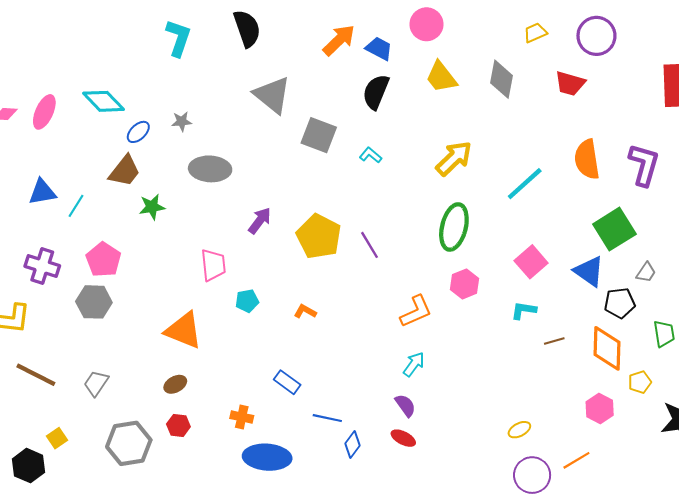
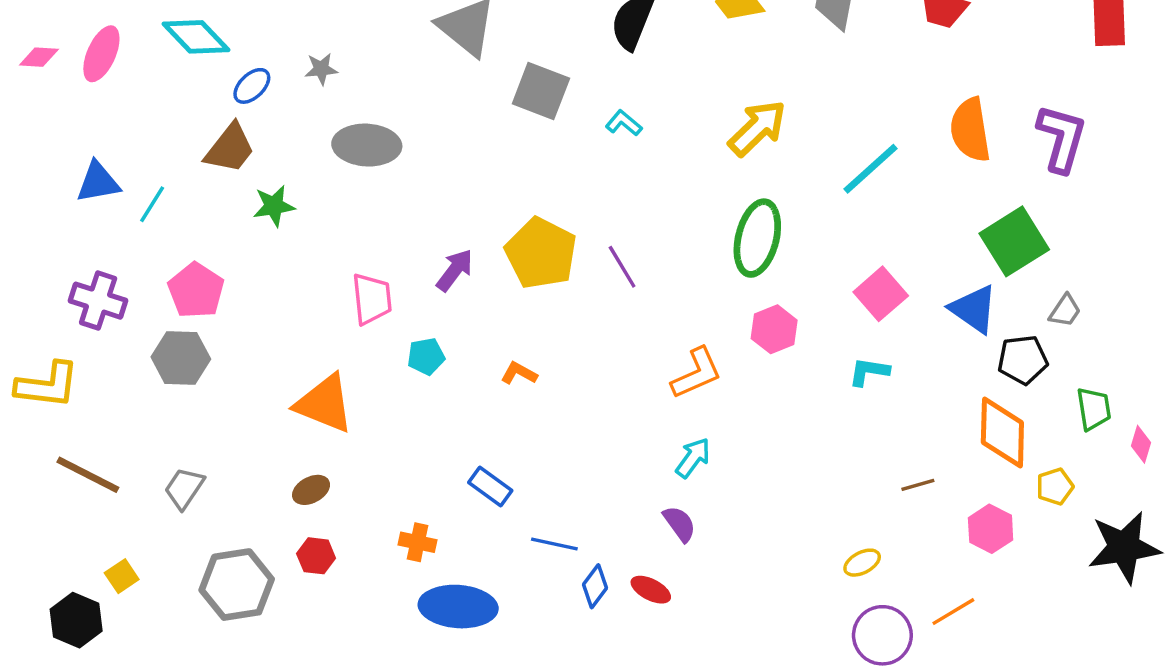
purple arrow: (260, 221) -> (455, 270), moved
brown line: (554, 341) -> (918, 485), moved
red ellipse: (403, 438) -> (651, 590), moved

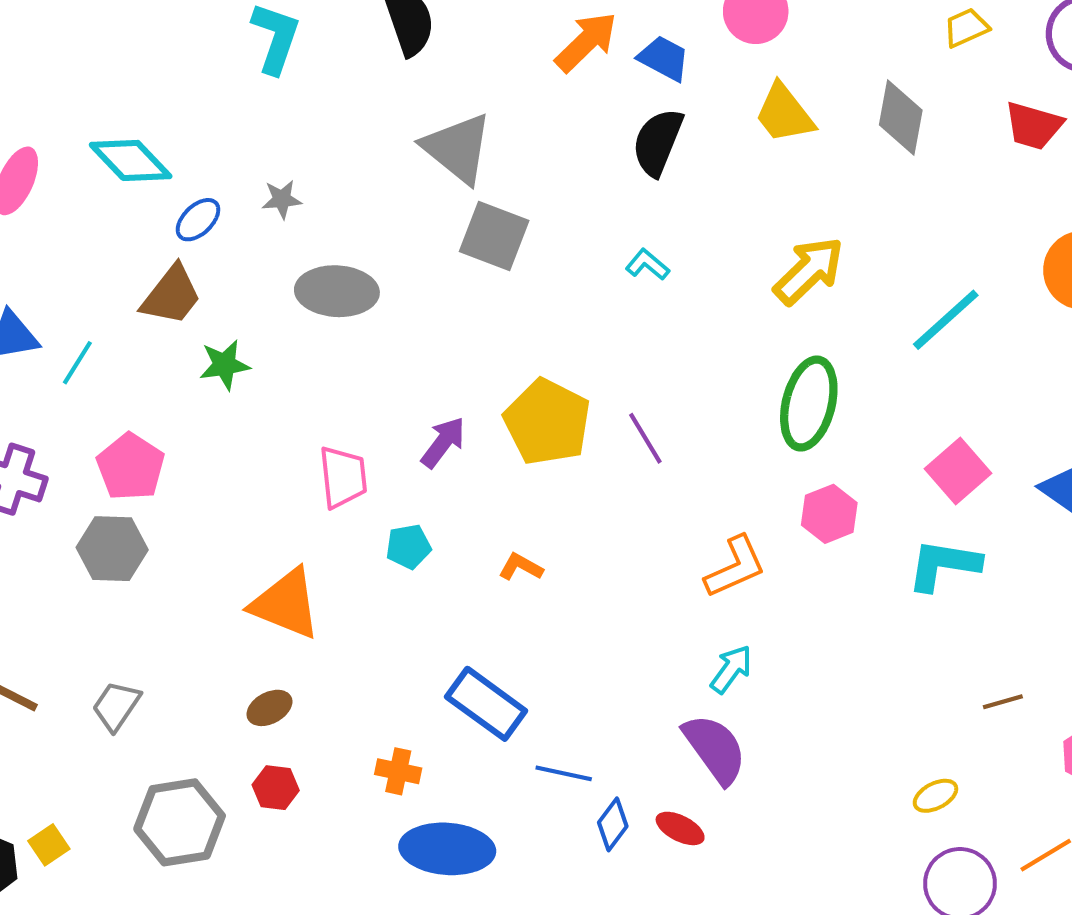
gray square: (541, 91) -> (494, 236), moved
cyan L-shape: (869, 372) -> (944, 565), size x1.5
blue rectangle: (490, 487) -> (486, 704), size x1.5
purple semicircle: (680, 524) -> (715, 749), size x1.6
yellow square: (122, 576) -> (49, 845), moved

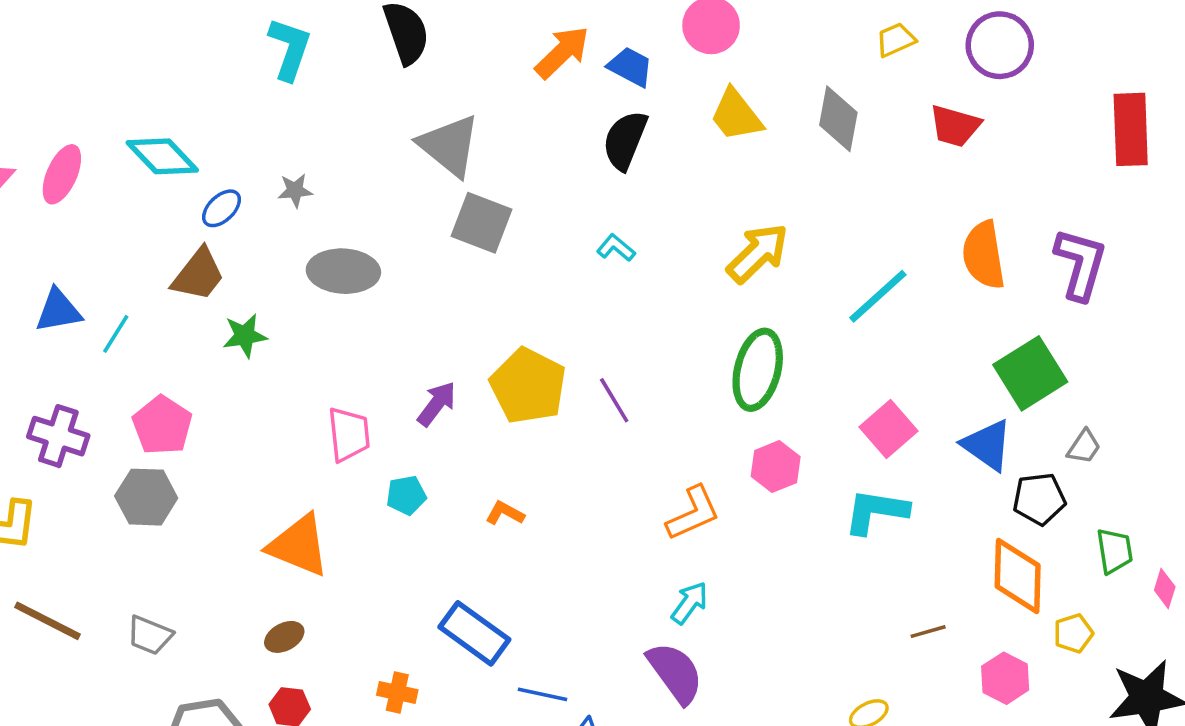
gray trapezoid: (116, 706) -> (150, 635), turned -102

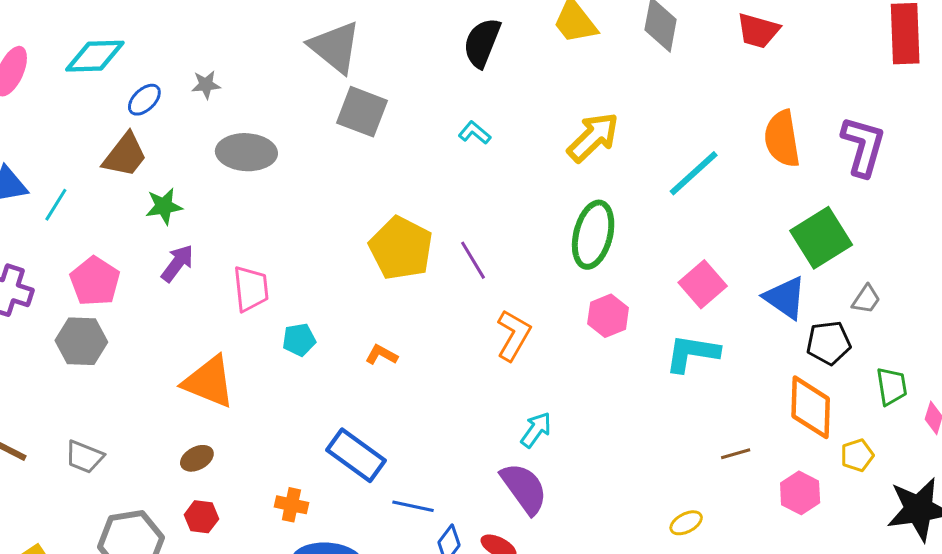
cyan diamond: (162, 156) -> (95, 56), turned -48
purple arrow: (437, 404) -> (177, 263), moved
orange L-shape: (693, 513) -> (514, 335), moved, turned -36

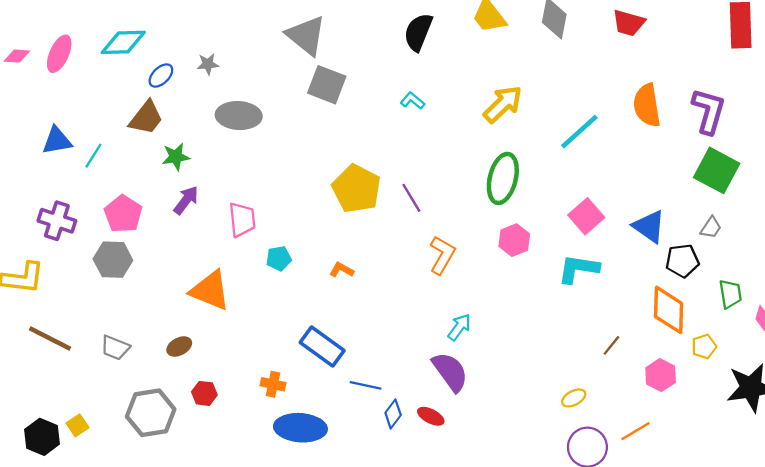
green square: (821, 238) -> (717, 170), moved, turned -30
brown line: (736, 454) -> (611, 345), turned -35
brown ellipse: (197, 458) -> (179, 347), moved

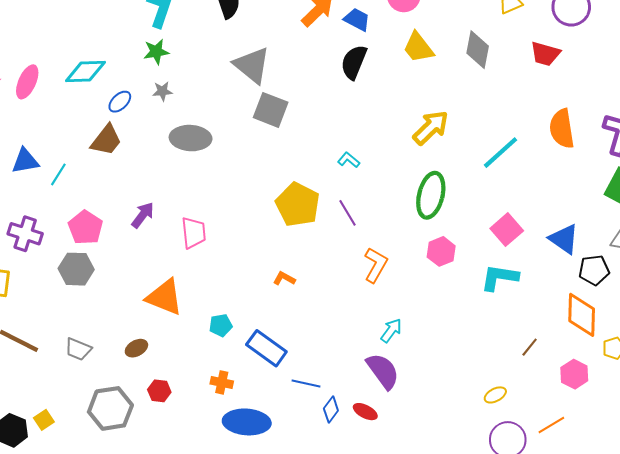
cyan L-shape: (412, 101) -> (349, 160), moved
green star: (176, 157) -> (156, 52), moved
cyan pentagon: (279, 258) -> (221, 325), moved

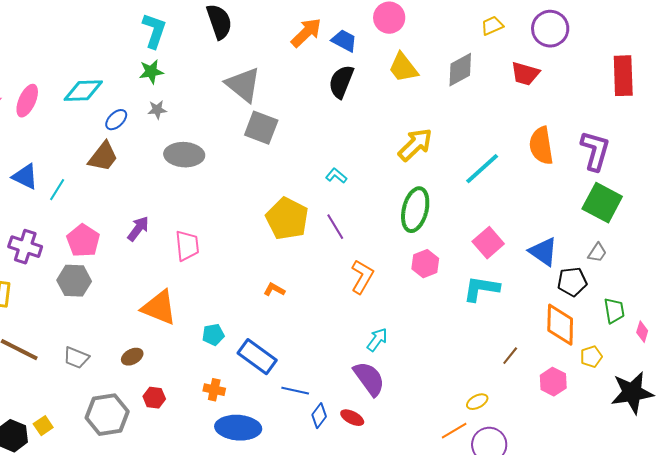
gray diamond: (478, 50) -> (460, 70), turned 51
blue triangle: (25, 161) -> (25, 177), turned 36
orange line: (551, 425) -> (454, 431), moved

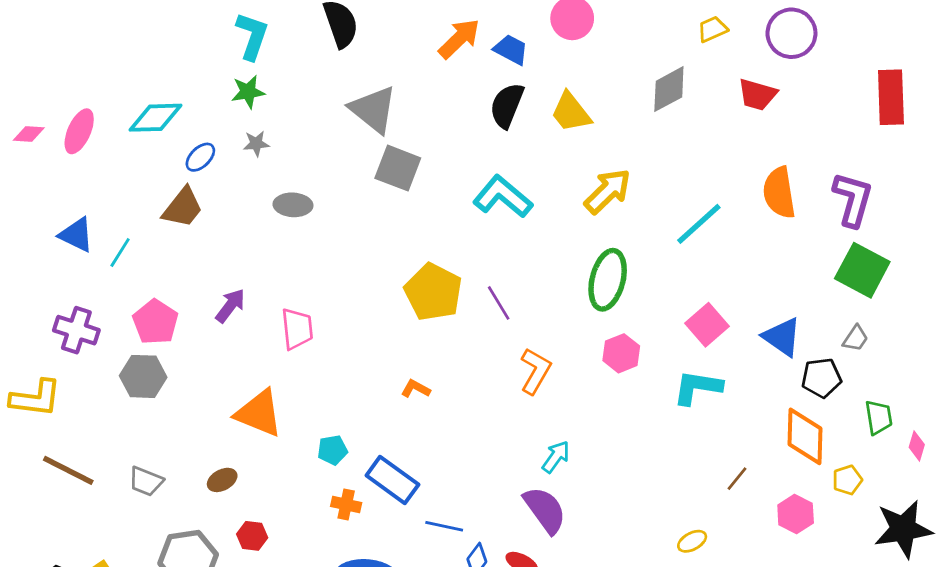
yellow trapezoid: (403, 68) -> (571, 112), moved
gray ellipse: (184, 155) -> (293, 205), size x0.7
cyan L-shape: (336, 176) -> (503, 197), moved, size x2.0
orange cross: (214, 390) -> (346, 504), moved

